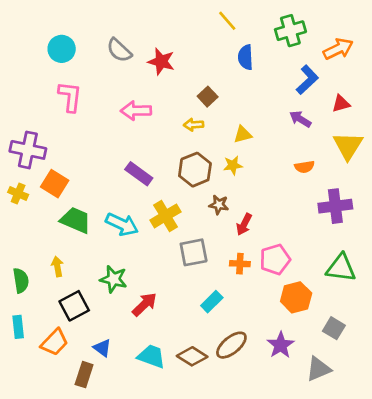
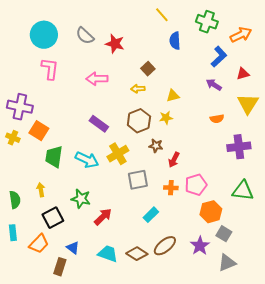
green cross: (290, 31) -> (207, 22), turned 35
cyan circle: (62, 49) -> (44, 35), size x1.4
green trapezoid: (76, 220) -> (54, 157), turned -105
gray square: (334, 328) -> (224, 234), moved

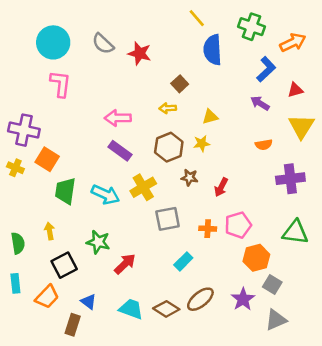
blue semicircle: (175, 41) -> (213, 50), size x1.4
pink arrow: (97, 79) -> (118, 118), moved
red arrow: (174, 160) -> (221, 187), moved

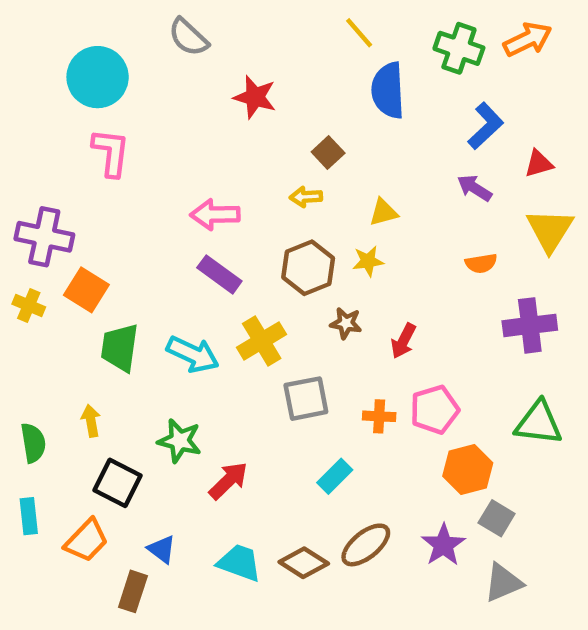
orange arrow: (293, 42) -> (528, 39), moved
gray semicircle: (103, 44) -> (188, 37), moved
black square: (64, 265) -> (117, 483), turned -35

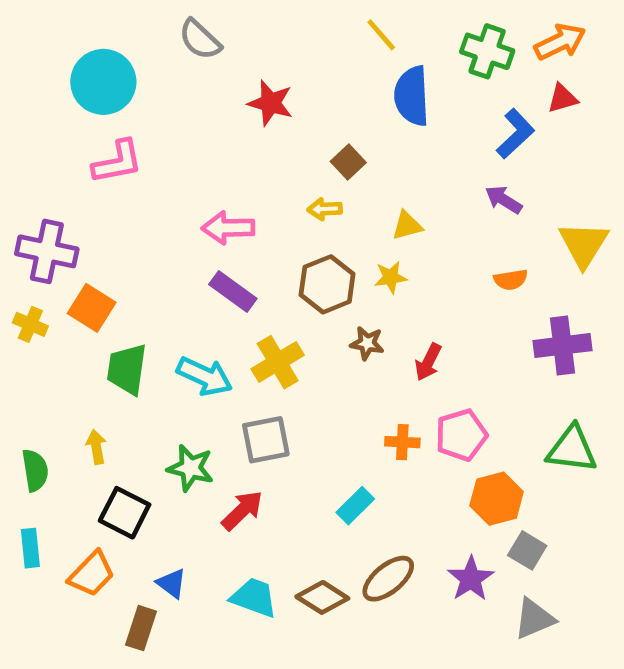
pink L-shape: (111, 152) -> (117, 162), turned 72
red triangle: (539, 164) -> (562, 98), moved
gray square: (306, 399) -> (266, 440), moved

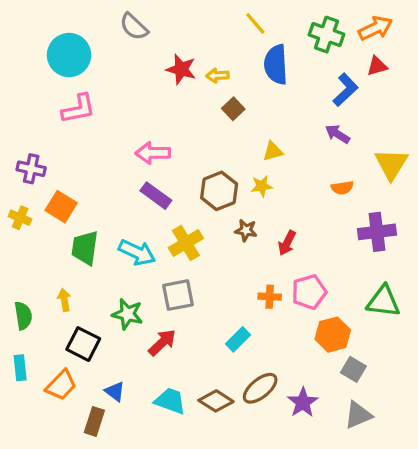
yellow arrow: (325, 209) -> (217, 76), moved
purple cross: (47, 251) -> (31, 169), size x0.7
purple star: (471, 579) -> (303, 402), moved

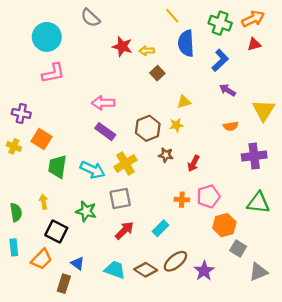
blue L-shape: (345, 90) -> (220, 60), moved
red arrow: (162, 342) -> (124, 230), moved
gray triangle: (358, 415) -> (258, 272), moved

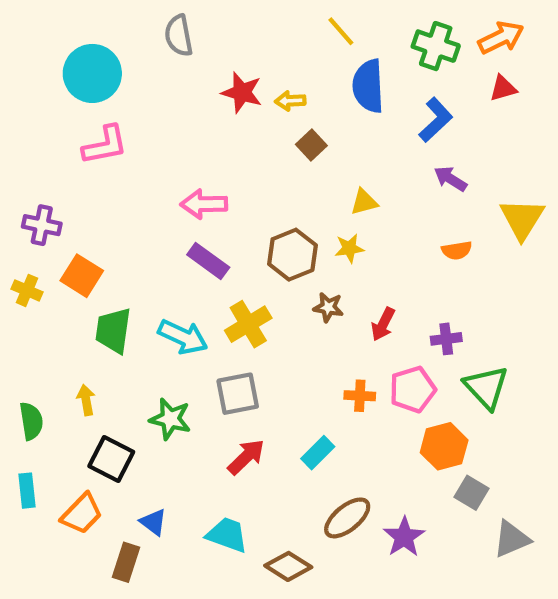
gray semicircle: (90, 18) -> (179, 36), turned 36
purple cross: (254, 156) -> (446, 339), moved, size x0.6
green triangle: (258, 203) -> (486, 387), moved, turned 40
brown diamond: (146, 270) -> (288, 566), moved

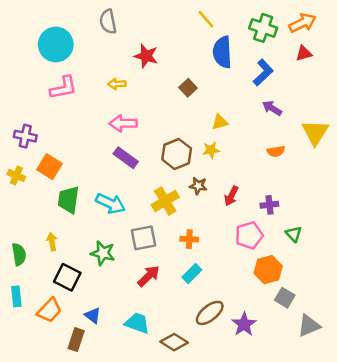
yellow arrow: (290, 101) -> (117, 84), moved
yellow cross: (248, 324) -> (165, 201), moved
green triangle: (486, 387) -> (294, 234), size x0.6
orange cross: (360, 396) -> (189, 239), moved

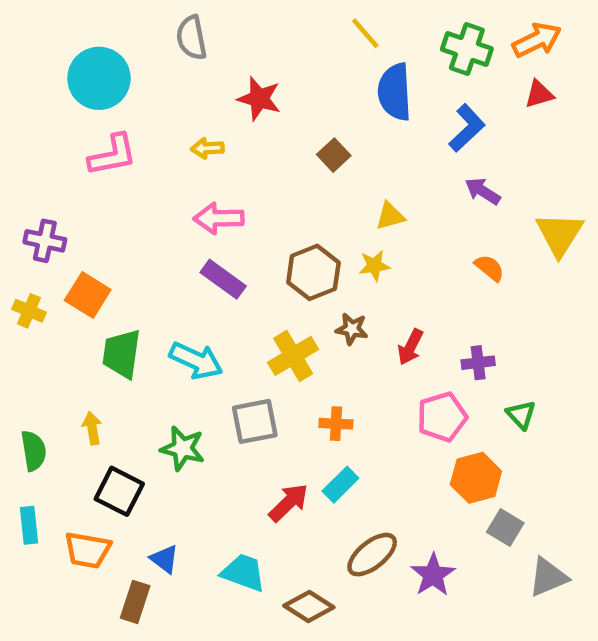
orange semicircle: (276, 151) -> (489, 268), turned -132
red arrow: (149, 276) -> (289, 503), moved
orange trapezoid: (49, 310) -> (88, 550), turned 56

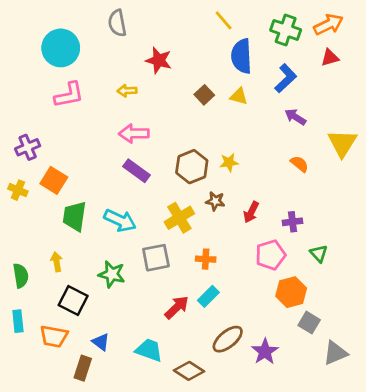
yellow triangle: (390, 216) -> (239, 96), moved, turned 30
purple cross: (45, 241) -> (28, 147), turned -35

